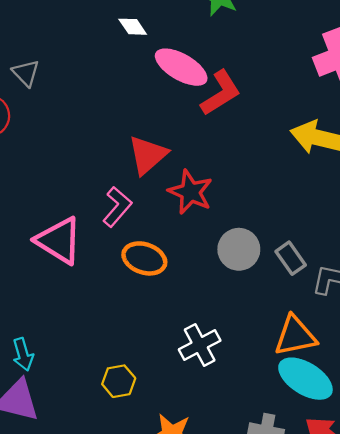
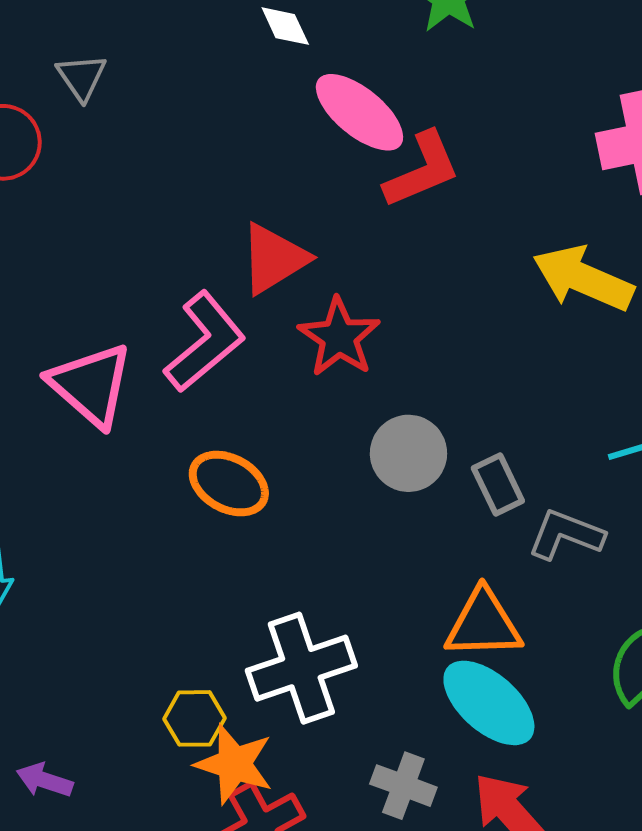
pink L-shape: (117, 207) -> (205, 342), size x1.4
orange ellipse: (144, 258) -> (229, 484), moved
white cross: (200, 345) -> (301, 668), moved, size x1.4
yellow hexagon: (119, 381) -> (194, 718), moved

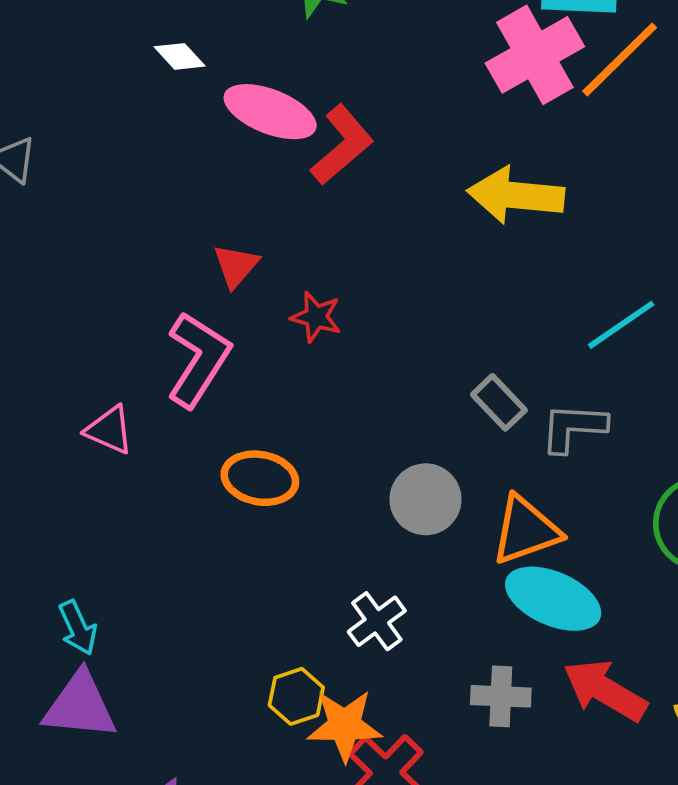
red triangle: (274, 259) -> (236, 266), size x0.7
red star: (339, 337) -> (316, 317), size x0.7
pink triangle: (91, 385) -> (109, 430), size x0.6
gray circle: (408, 453) -> (425, 499), moved
white cross: (301, 668) -> (377, 621), size x0.6

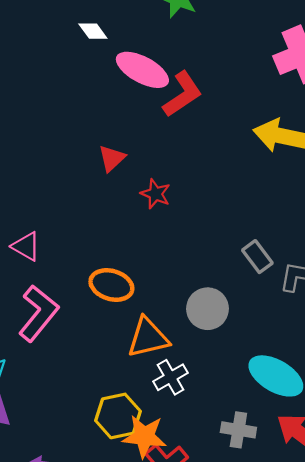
pink L-shape: (198, 359) -> (38, 313), moved
orange triangle: (526, 530) -> (148, 338), moved
yellow hexagon: (296, 696) -> (118, 416), size x1.4

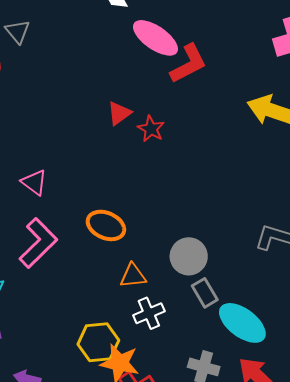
red star: (155, 194) -> (151, 129), moved
gray rectangle: (257, 257) -> (205, 293), moved
orange triangle: (148, 338) -> (133, 276), size x0.7

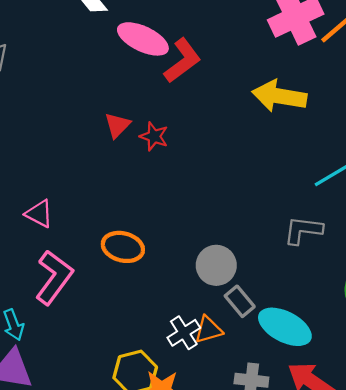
orange triangle: (133, 276) -> (208, 330), moved

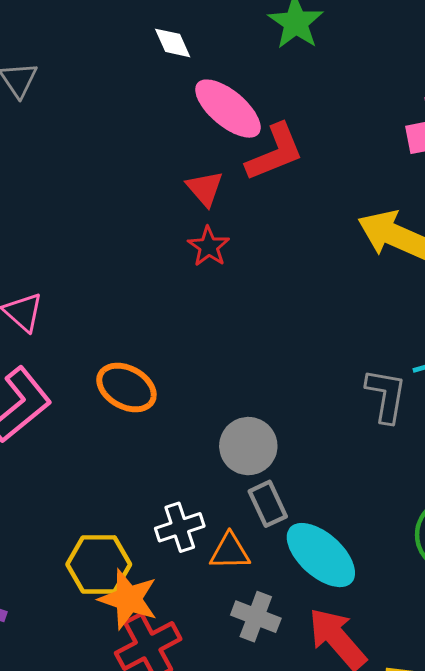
red triangle: (117, 125) -> (205, 188), moved, turned -40
gray L-shape: (303, 230) -> (386, 396), moved, turned 78
orange triangle: (208, 330) -> (230, 552), moved

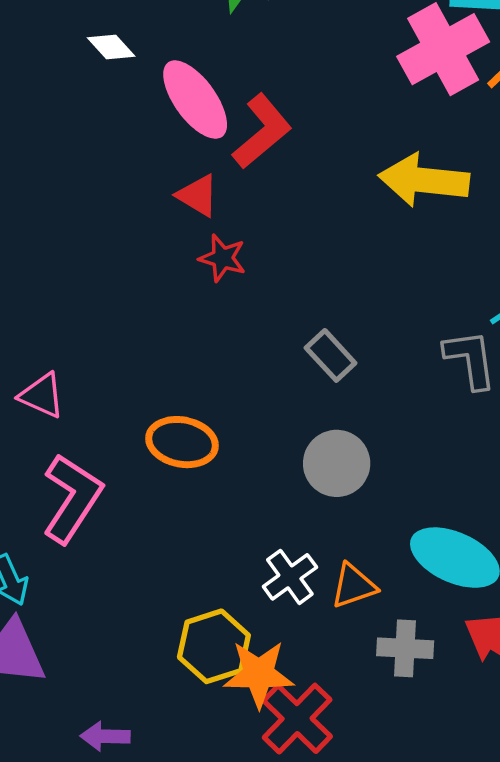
pink ellipse: (228, 109) -> (195, 100), turned 32
gray rectangle: (268, 504) -> (331, 355), moved

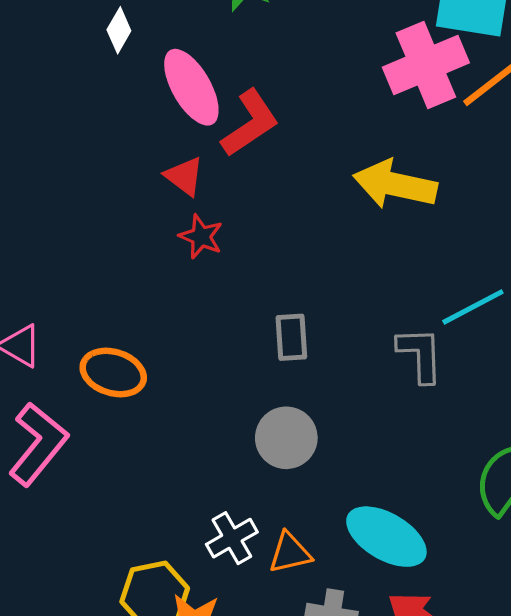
white diamond: (111, 47) -> (119, 30), turned 66
gray rectangle: (331, 355) -> (291, 337), turned 33
orange ellipse: (182, 442) -> (113, 373), moved

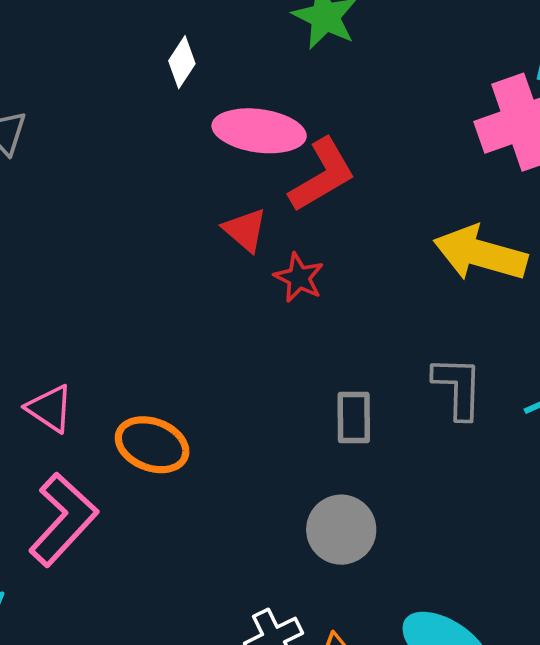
pink ellipse: (191, 87) -> (259, 131), turned -56
red star: (201, 237) -> (299, 278), moved
gray L-shape: (420, 355) -> (458, 387), moved

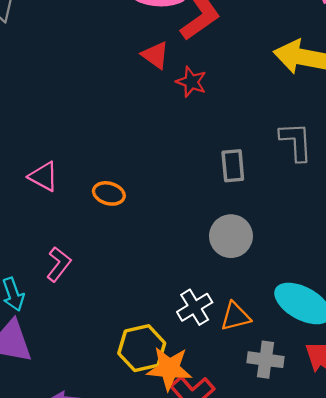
orange ellipse: (152, 445) -> (109, 193), size x0.7
pink L-shape: (63, 519) -> (59, 264), moved, size x0.6

